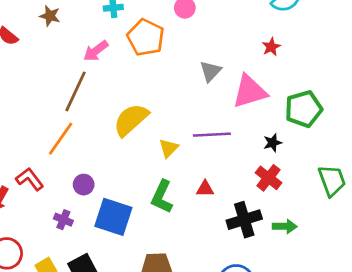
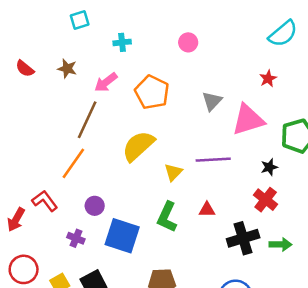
brown star: (50, 16) -> (67, 69), moved
orange pentagon: (146, 37) -> (152, 92), moved

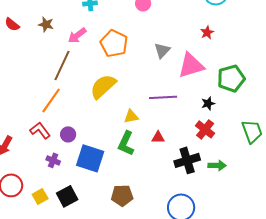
yellow triangle: (173, 172) -> (131, 116), moved, turned 35
red L-shape: (45, 201) -> (40, 130), moved

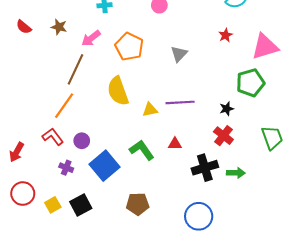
pink triangle: (191, 65) -> (265, 47), moved
yellow semicircle: (103, 86) -> (118, 91), turned -68
yellow triangle: (131, 116) -> (150, 110), moved
green L-shape: (126, 143) -> (142, 150), turned 120
blue square: (90, 158) -> (104, 166), turned 32

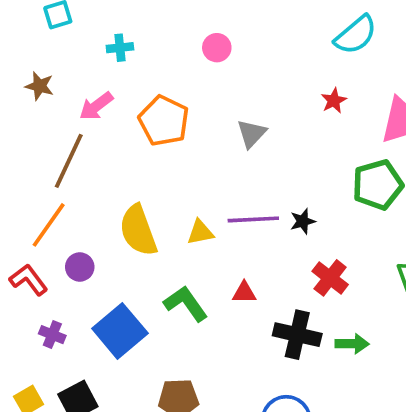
yellow semicircle: (118, 91) -> (138, 230), moved
black star: (227, 109) -> (303, 221), moved
purple circle: (82, 141) -> (80, 267), moved
black cross: (205, 168) -> (297, 335), turned 30

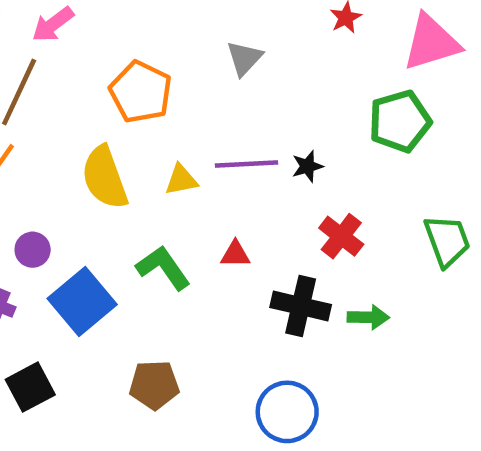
orange pentagon: (164, 121) -> (141, 92), moved
purple circle: (80, 267) -> (33, 250), moved

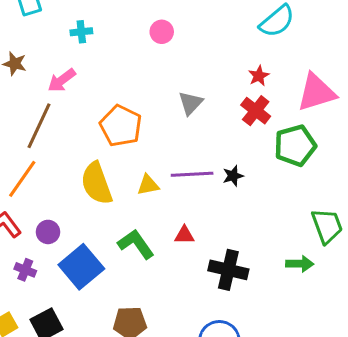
red cross: (341, 236) -> (256, 111), moved
green arrow: (368, 317) -> (300, 264), moved

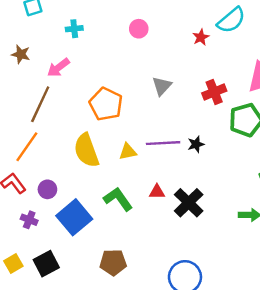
red star: (259, 76) -> (201, 37), moved
red cross: (256, 111) -> (214, 92), turned 30
black cross: (228, 270) -> (189, 203), moved, turned 32

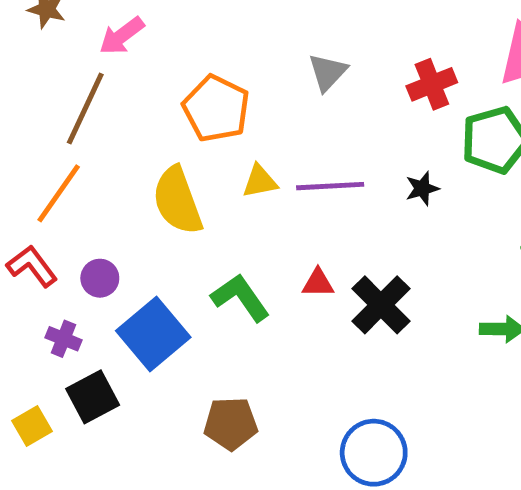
black star: (196, 144) -> (422, 189), moved
yellow triangle: (128, 152) -> (260, 181), moved
black square: (46, 264) -> (93, 397), moved

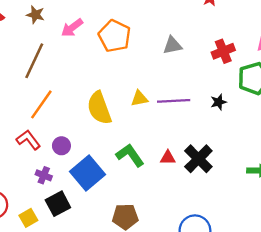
gray triangle: (328, 72) -> (172, 45), turned 36
brown line: (85, 109) -> (34, 61), moved
orange pentagon: (216, 109) -> (115, 36), moved
red triangle: (318, 283) -> (168, 158), moved

